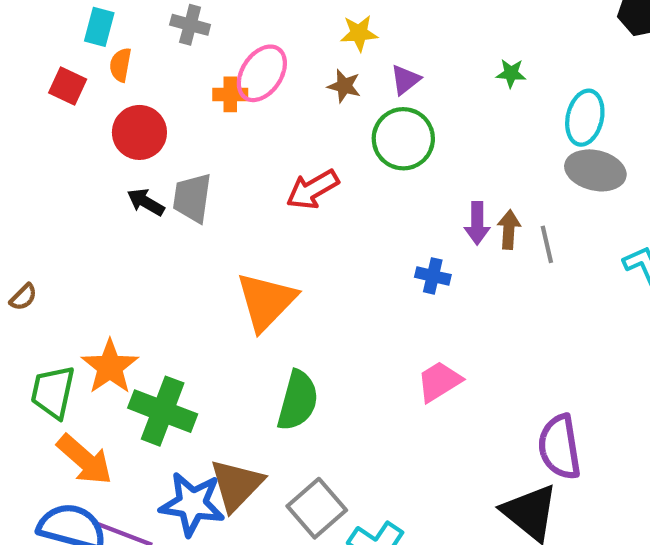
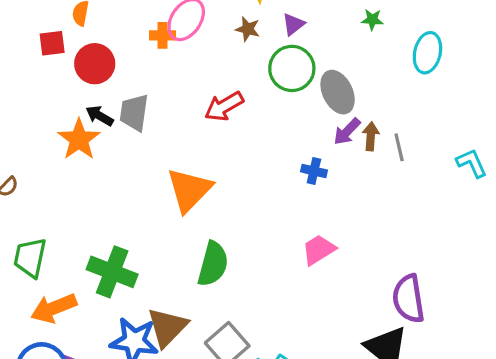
red square: (68, 86) -> (52, 43), moved, turned -32
gray ellipse: (595, 170) -> (338, 92), moved, turned 51
purple arrow: (477, 223) -> (347, 132), turned 44
orange star: (110, 367) -> (79, 139), moved
orange arrow: (85, 460) -> (54, 308), turned 117

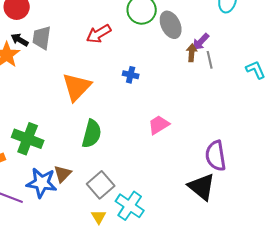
purple arrow: (347, 132) -> (201, 42), moved
blue cross: (314, 171) -> (131, 75), moved
brown triangle: (167, 327) -> (63, 174), size x0.7

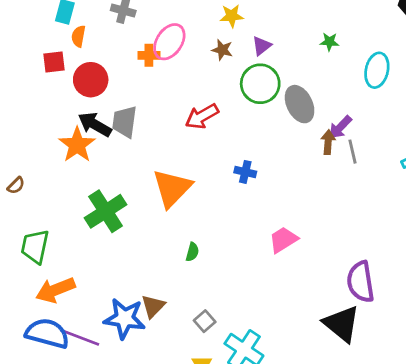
black arrow: (20, 40) -> (95, 124), size x1.4
green semicircle: (92, 134) -> (192, 252), size x0.5
green cross: (28, 139) -> (106, 211), moved, turned 36
gray square: (101, 185) -> (205, 321), size x0.6

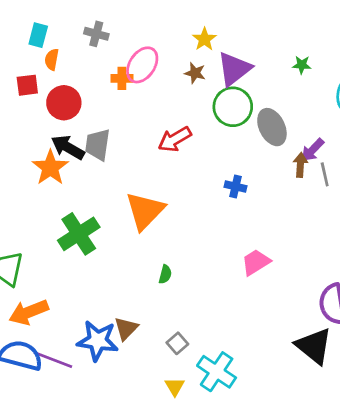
yellow star: (232, 16) -> (204, 39), turned -30
purple triangle: (262, 46) -> (234, 69), size x1.8
blue cross: (245, 172) -> (235, 187), moved

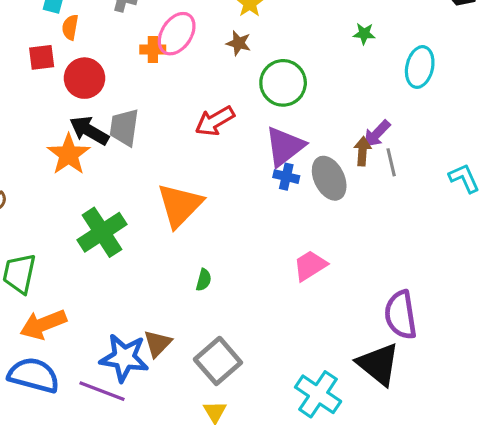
purple triangle: (234, 69) -> (285, 146), moved
gray ellipse: (272, 127) -> (329, 178), moved
gray square: (177, 343) -> (218, 361), size x1.8
purple line: (53, 360) -> (102, 391), moved
cyan cross: (217, 372) -> (318, 394), moved

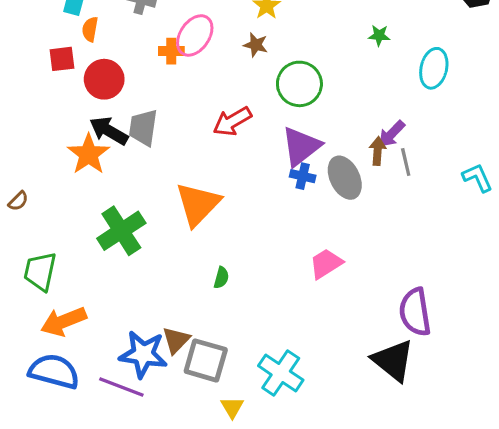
gray square: (218, 361) -> (206, 360), moved, turned -33
cyan cross: (318, 394) -> (281, 373), moved

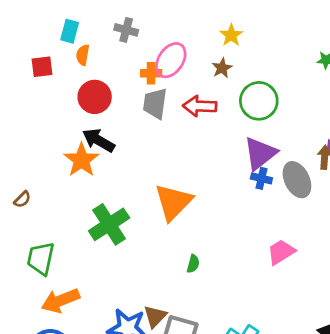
brown star: (256, 45) -> (222, 68), turned 30
red square: (62, 59) -> (42, 67), moved
red arrow: (232, 121) -> (200, 106), moved, turned 32
gray trapezoid: (143, 128) -> (155, 103), moved

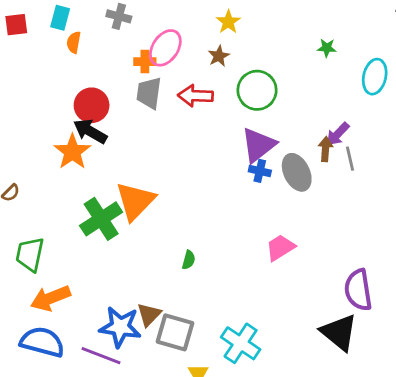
red square: (42, 67) -> (16, 25), moved
red circle: (95, 97) -> (92, 105), moved
orange triangle: (173, 202) -> (135, 201), moved

